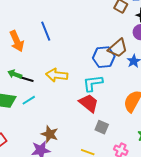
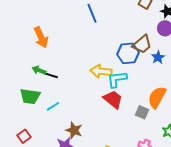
blue line: (46, 31) -> (92, 13), moved
yellow arrow: (57, 75) -> (101, 71), moved
cyan line: (29, 100) -> (53, 106), moved
gray square: (102, 127) -> (142, 112), moved

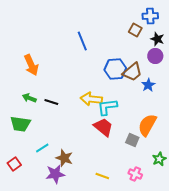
blue hexagon: (128, 53) -> (115, 69), moved
black line: (51, 75) -> (51, 102), moved
cyan line: (53, 106) -> (42, 148), moved

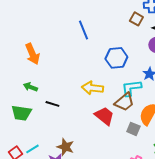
brown trapezoid: (132, 72) -> (124, 102), moved
black line: (51, 102) -> (52, 104), moved
cyan L-shape: (107, 107) -> (131, 88), moved
cyan line: (42, 148) -> (32, 149), moved

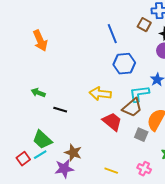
blue line: (83, 30) -> (112, 34), moved
orange arrow: (32, 54) -> (40, 41), moved
green trapezoid: (21, 113) -> (42, 140), moved, turned 35

